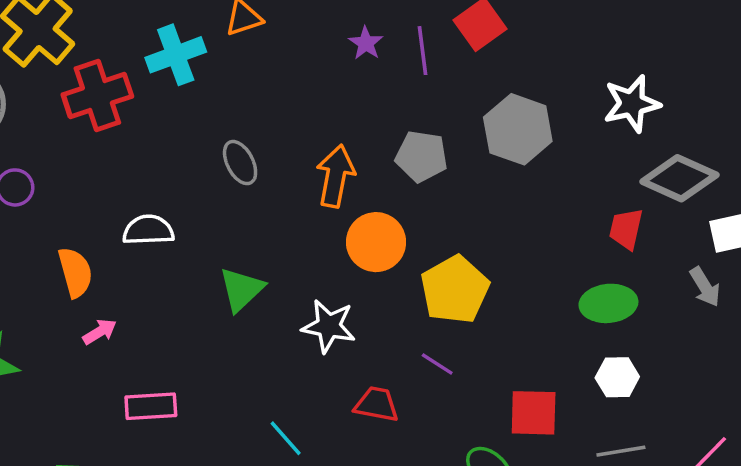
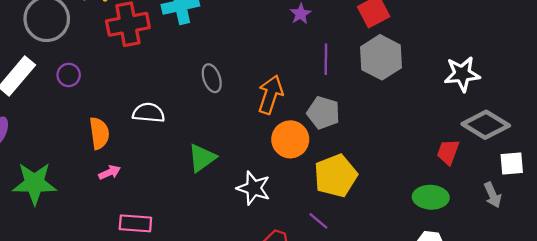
purple line: (422, 51) -> (326, 59), moved
gray hexagon: (518, 129) -> (381, 57), moved
gray pentagon: (422, 156) -> (323, 113), moved

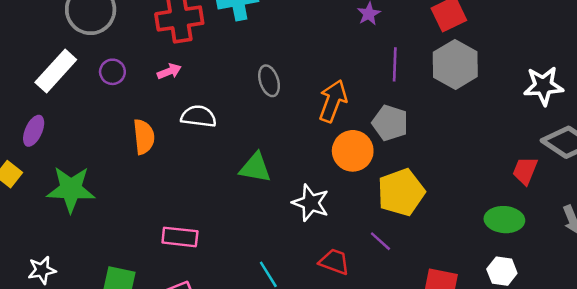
green triangle: (202, 158) -> (255, 168), turned 44
pink arrow: (110, 172) -> (169, 71), moved

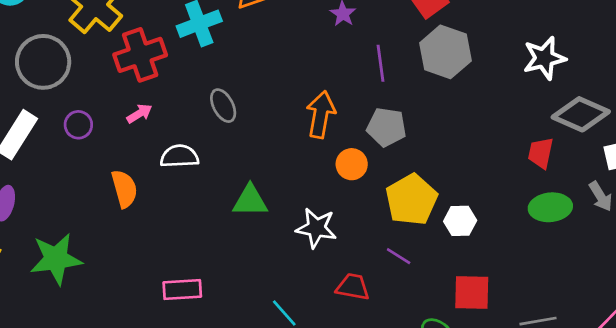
gray ellipse: (269, 81) -> (223, 106), moved
orange circle: (353, 151) -> (352, 164), size x0.7
green ellipse: (504, 220) -> (550, 207), moved
white hexagon: (502, 271) -> (460, 221), moved

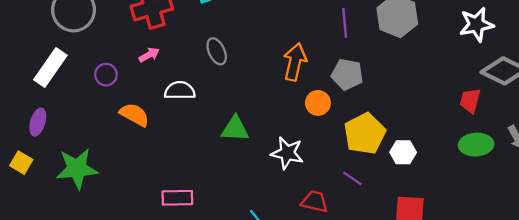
purple circle: (78, 125) -> (106, 75), moved
orange semicircle: (124, 189) -> (134, 115), turned -48

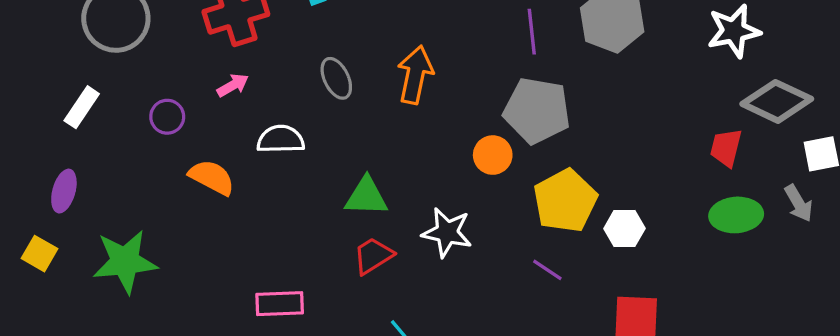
orange arrow: (295, 62) -> (415, 75), moved
white rectangle: (50, 68) -> (82, 107), size x0.7
gray pentagon: (347, 74) -> (537, 111), size x1.4
red trapezoid: (315, 202) -> (373, 256), moved, turned -44

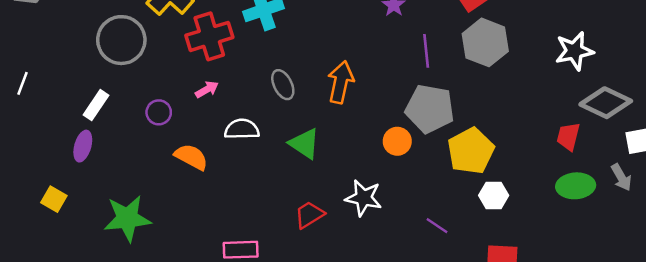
purple ellipse: (64, 191) -> (83, 146), moved
green triangle: (366, 197) -> (304, 144), moved, turned 32
yellow pentagon: (565, 201) -> (471, 151), moved
yellow square: (39, 254) -> (54, 199), moved

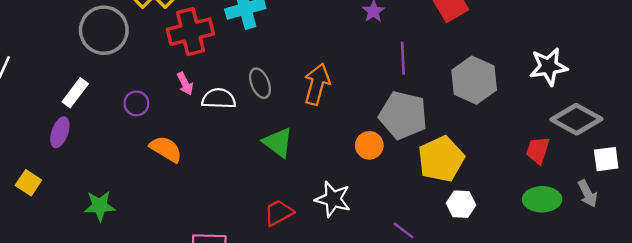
gray hexagon: (485, 42) -> (474, 80), moved
pink arrow: (207, 89) -> (185, 84), turned 90
white semicircle: (242, 129) -> (219, 99), moved
green star: (127, 218) -> (100, 206), size x0.7

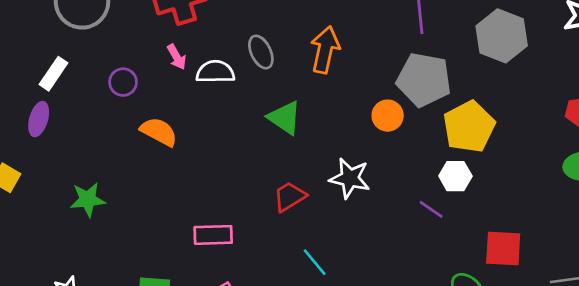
white hexagon: (461, 204) -> (455, 176), moved

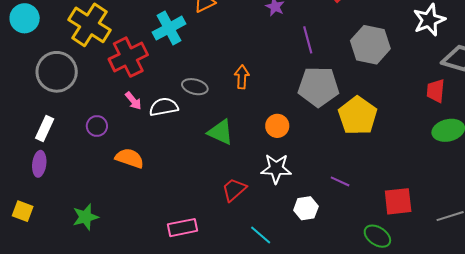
orange arrow: (325, 50) -> (242, 77), size x0.7
gray ellipse: (261, 52) -> (195, 87), turned -40
orange circle: (388, 116) -> (277, 126), moved
white hexagon: (455, 176) -> (306, 208), moved

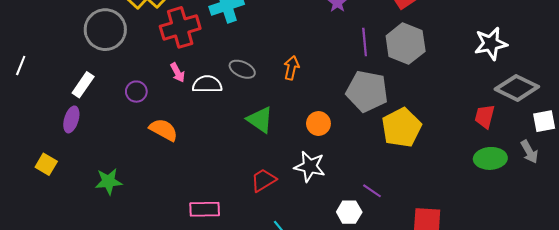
gray hexagon: (370, 45) -> (406, 44), moved
white hexagon: (306, 208) -> (349, 212), moved

